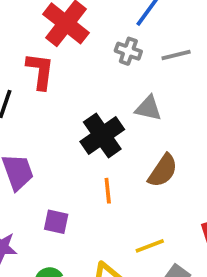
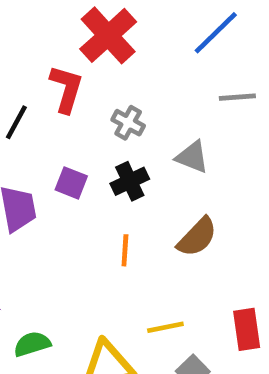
gray cross: (128, 51) -> (128, 123), moved
black cross: (102, 136) -> (130, 181), size x0.7
purple square: (56, 222) -> (71, 183), moved

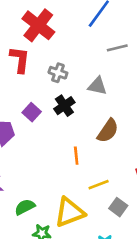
purple square: (71, 183) -> (32, 112), turned 30
orange line: (125, 250) -> (76, 156), moved

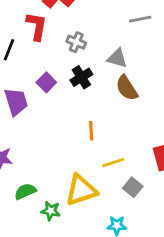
brown semicircle: (108, 131) -> (127, 88), moved, turned 110
green semicircle: (25, 207) -> (25, 191), moved

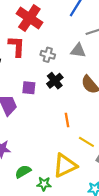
gray triangle: (117, 58) -> (78, 51), moved
purple square: (46, 82) -> (29, 88), turned -32
yellow line: (113, 163) -> (86, 142), turned 56

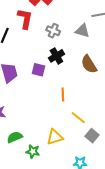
purple square: (29, 88) -> (38, 70), moved
yellow triangle: (65, 166) -> (55, 137), size x0.7

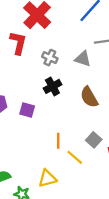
purple square: (38, 70) -> (27, 110), moved
orange line: (63, 94) -> (58, 141), moved
gray square: (92, 136) -> (94, 140), moved

